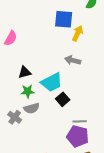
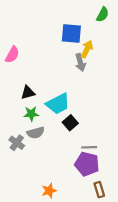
gray arrow: (73, 60) -> (80, 62), moved, turned -119

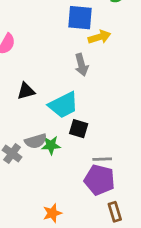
yellow arrow: (87, 49) -> (99, 37), turned 48
gray arrow: (80, 62) -> (81, 65), moved
green star: (31, 114) -> (51, 145), moved
black square: (70, 123) -> (79, 129), turned -32

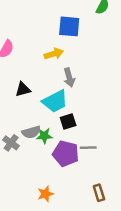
yellow arrow: (99, 37) -> (54, 54), moved
gray arrow: (81, 65) -> (69, 78), moved
black square: (79, 129) -> (68, 121), turned -35
purple pentagon: (99, 180) -> (66, 154), moved

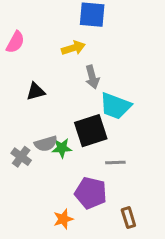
cyan trapezoid: (55, 101) -> (115, 106), moved, turned 48
black square: (68, 121) -> (91, 131), size x1.6
purple pentagon: (66, 154) -> (91, 193), moved

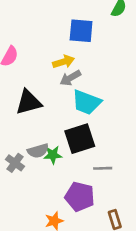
gray arrow: (92, 77) -> (70, 78), moved, turned 75
black triangle: (36, 91) -> (29, 102), size x1.5
cyan trapezoid: (115, 106) -> (86, 102), moved

